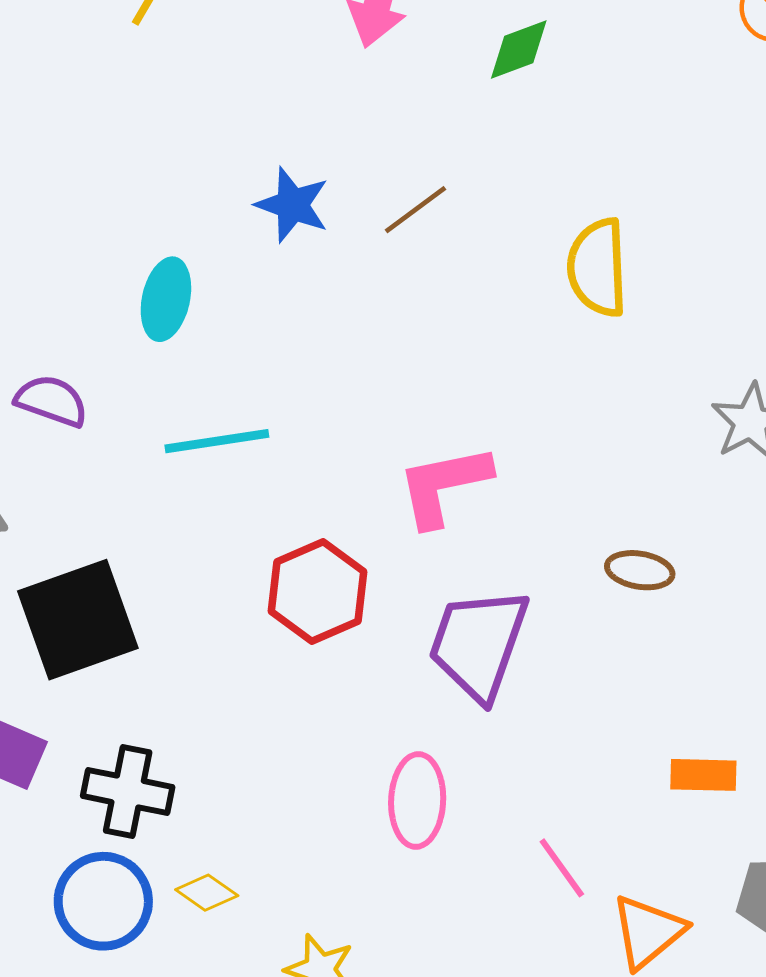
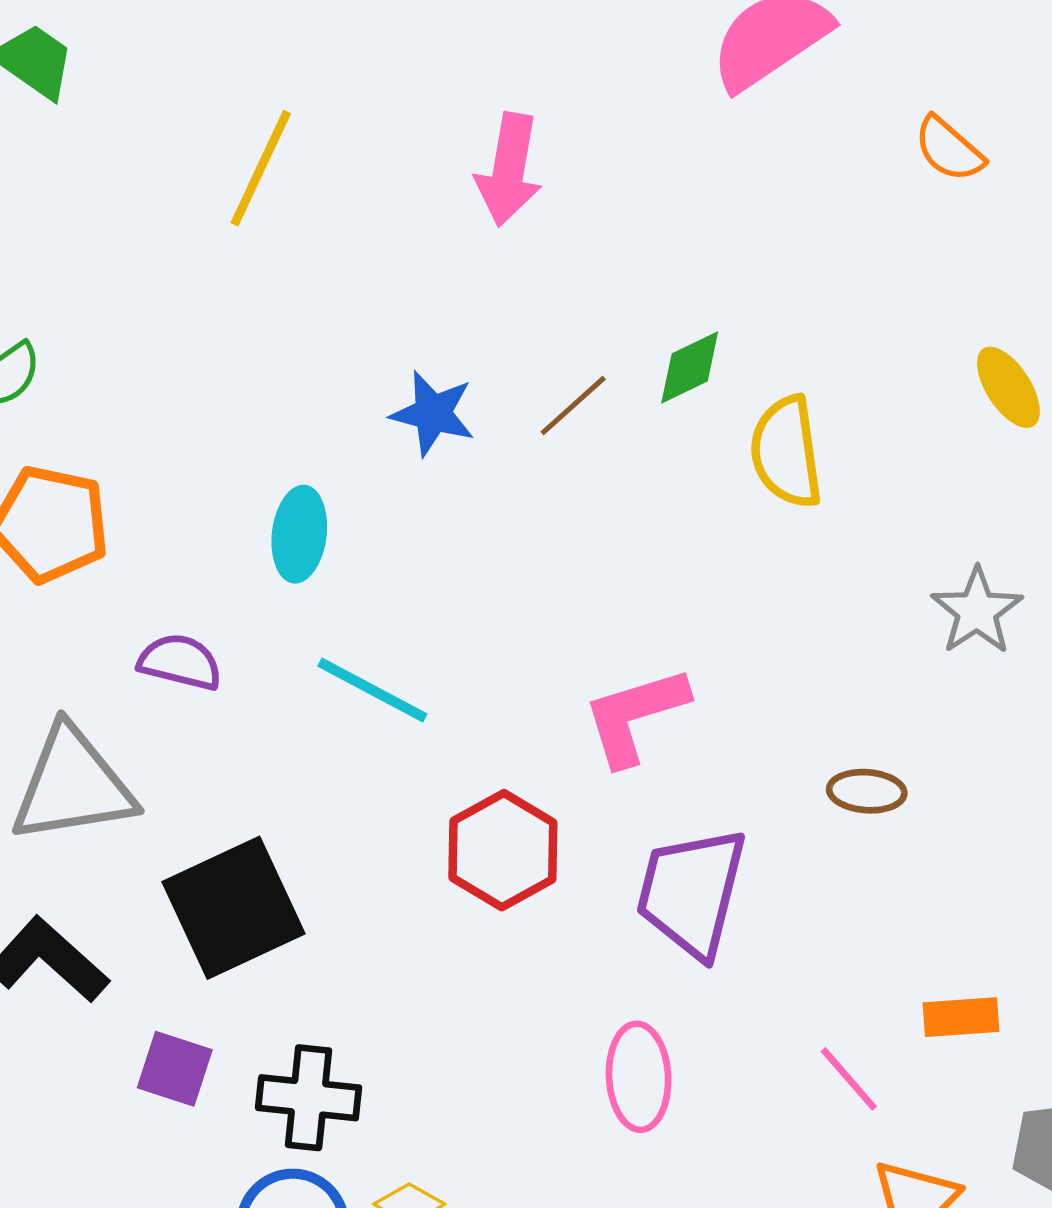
green diamond: (519, 50) -> (690, 367), moved
cyan line: (217, 441) -> (372, 690), turned 42
pink line: (562, 868) -> (849, 1079), moved

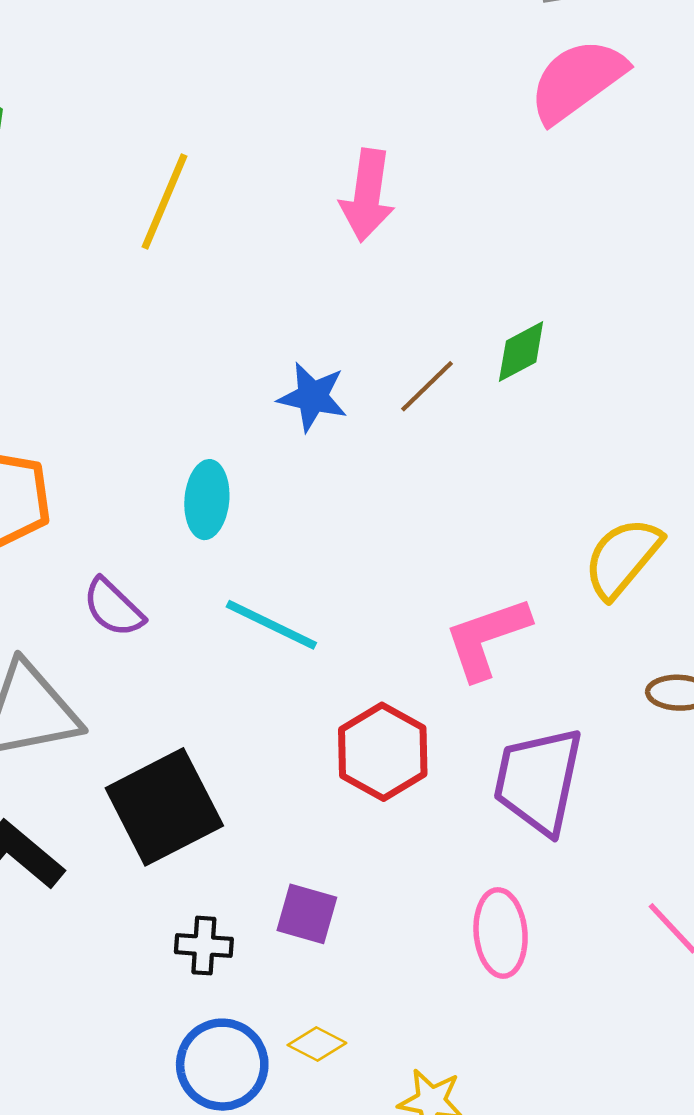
yellow semicircle: (786, 452) -> (623, 558), moved, turned 50
purple semicircle: (180, 662) -> (113, 608), turned -148
purple square: (175, 1069) -> (307, 914), moved
black cross: (309, 1098) -> (204, 946), moved, size x0.7

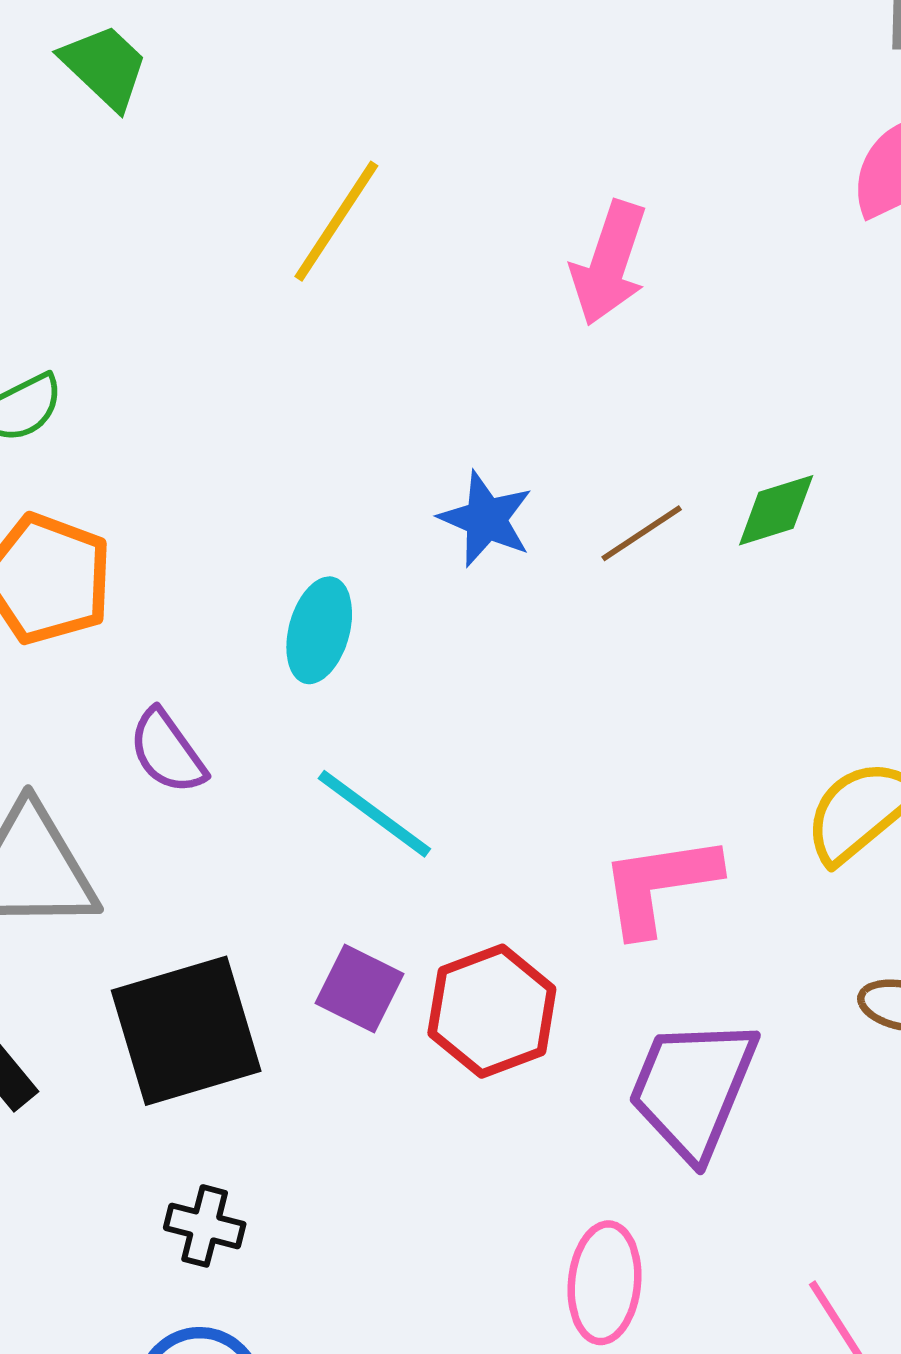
purple square: (307, 914) -> (359, 988), moved

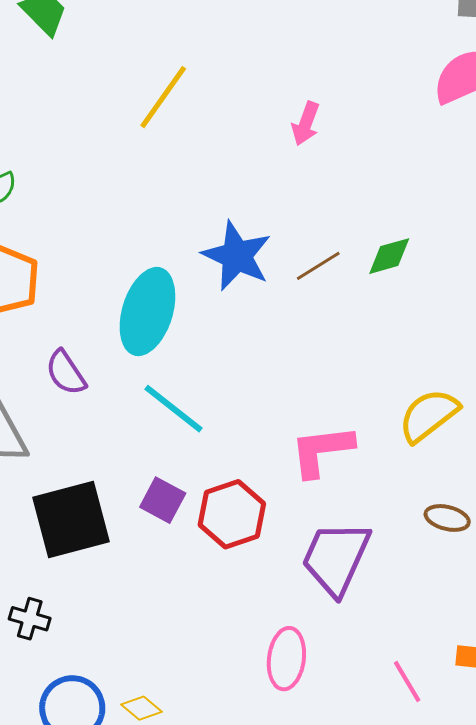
pink arrow: (609, 263) -> (306, 124), size x0.7
blue star: (486, 519) -> (237, 256), size x1.4
cyan ellipse: (319, 630) -> (147, 311), size x1.6
black cross: (205, 1226) -> (30, 619), moved

